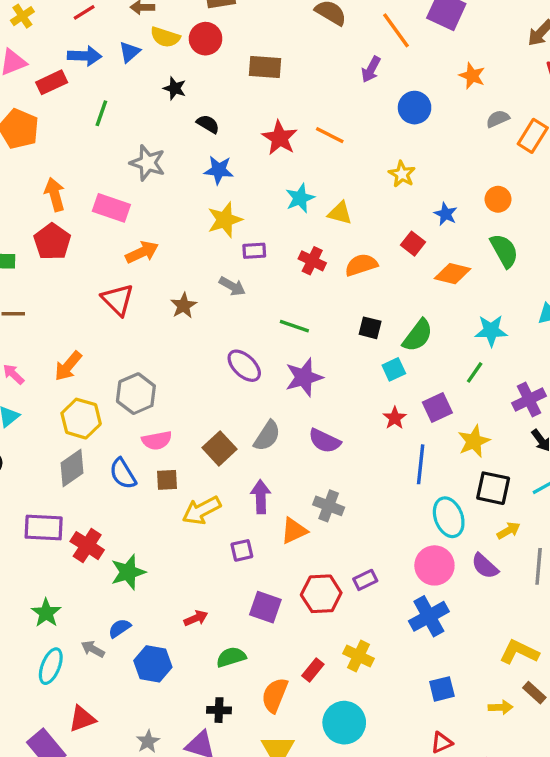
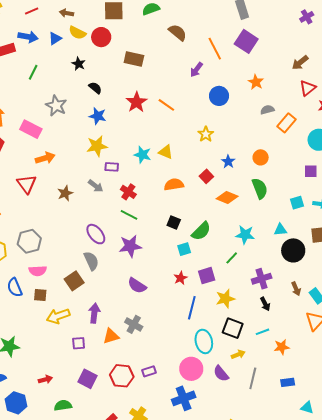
cyan star: (300, 198) -> (142, 155), moved, turned 30
red cross: (312, 261) -> (128, 192), moved
gray semicircle: (267, 436) -> (91, 261), moved, turned -66

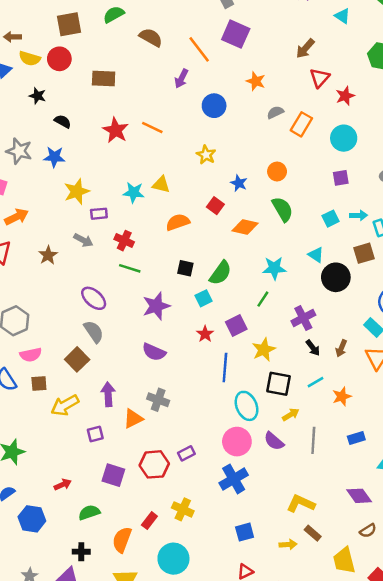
blue star: (98, 116) -> (54, 157), moved
cyan triangle: (280, 230) -> (316, 255), turned 48
purple star: (130, 246) -> (156, 306), moved
brown arrow: (296, 289) -> (341, 348), moved, turned 56

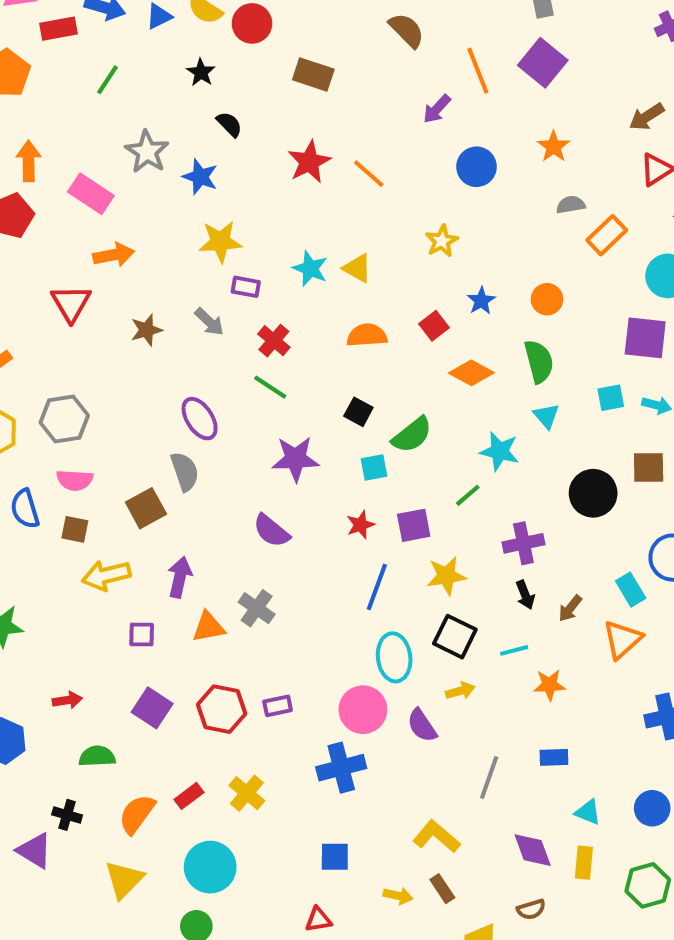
purple square: (341, 178) -> (645, 338), size x1.6
cyan triangle: (316, 255) -> (546, 416), moved
gray line: (313, 440) -> (489, 777), moved

